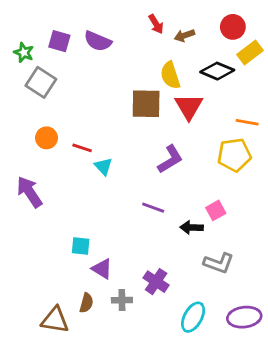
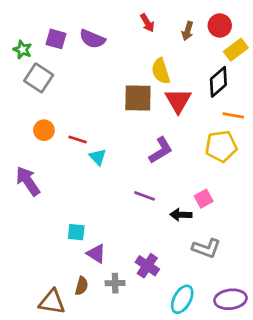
brown arrow: (185, 35) -> (188, 31), moved, turned -54
black diamond: (217, 71) -> (218, 82), moved, turned -64

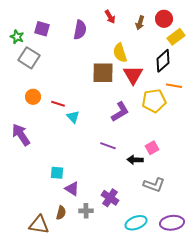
purple semicircle: (92, 39) -> (80, 30), moved, turned -102
yellow pentagon: (221, 146) -> (154, 101), moved
cyan ellipse: (182, 299) -> (136, 223), turned 40

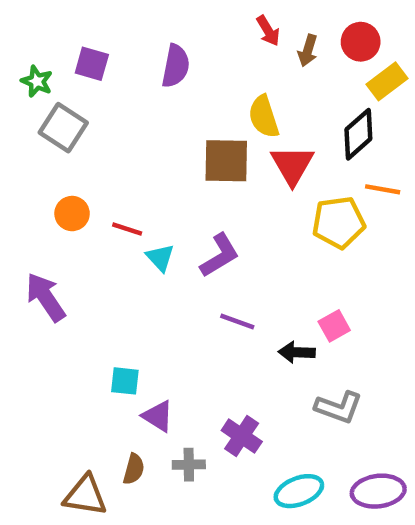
red arrow: (110, 17) -> (268, 31), moved
purple L-shape: (120, 112) -> (220, 255), moved

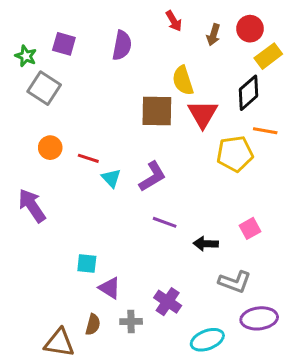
red arrow: (268, 31) -> (174, 21), moved
pink square: (334, 326) -> (250, 228), moved
purple ellipse: (378, 491) -> (259, 318), moved

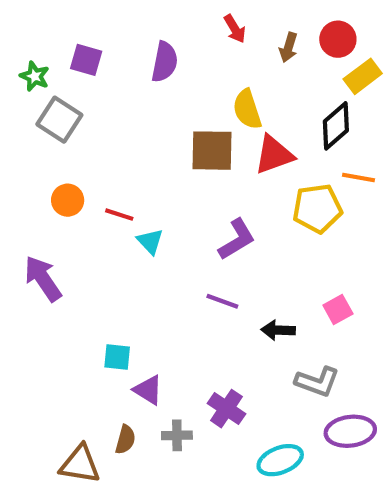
red triangle: (203, 114) -> (274, 155), turned 40
purple L-shape: (152, 177) -> (237, 239), moved

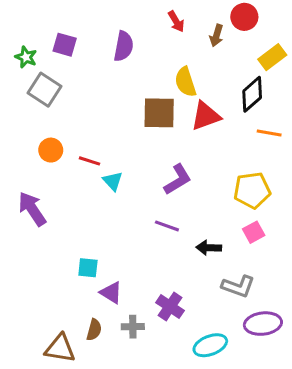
red circle: (338, 39) -> (244, 17), moved
yellow pentagon: (317, 208) -> (252, 190), moved

